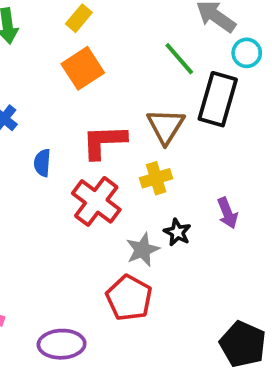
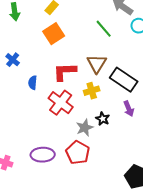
black rectangle: (218, 99) -> (124, 80), moved, turned -72
purple ellipse: (62, 344) -> (43, 155), moved

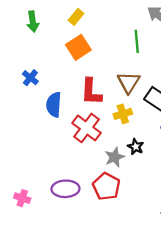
green line: (104, 29) -> (137, 41), turned 36
red L-shape: (65, 72) -> (91, 92), turned -85
blue semicircle: (33, 83) -> (54, 105), size x1.5

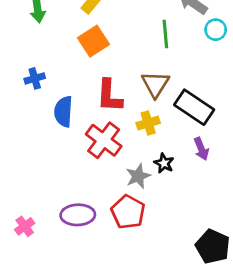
blue cross: (30, 78) -> (35, 78), turned 35
pink cross: (22, 198) -> (25, 226), turned 35

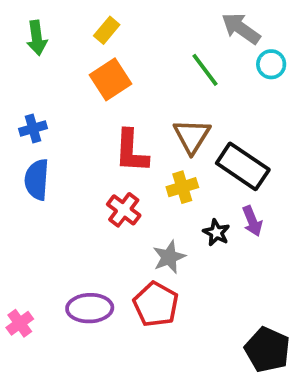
green line: (165, 34) -> (205, 70), turned -32
blue semicircle: (63, 111) -> (37, 180), moved
red cross: (104, 140) -> (124, 210), size x0.7
black star: (164, 163) -> (216, 233), moved

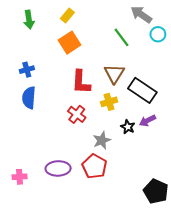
purple arrow: (252, 221) -> (148, 121), turned 84
pink cross: (20, 323) -> (20, 177), turned 32

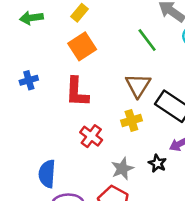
green arrow: (29, 20) -> (31, 18), turned 90
red L-shape: (81, 82) -> (77, 92), moved
blue semicircle: (29, 98) -> (47, 174), moved
black star: (128, 127) -> (157, 163), moved

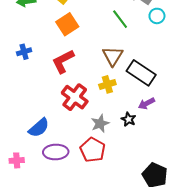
red L-shape: (77, 92) -> (63, 61), turned 60
red cross: (91, 136) -> (75, 97), size x1.4
blue semicircle: (47, 174) -> (39, 128), turned -135

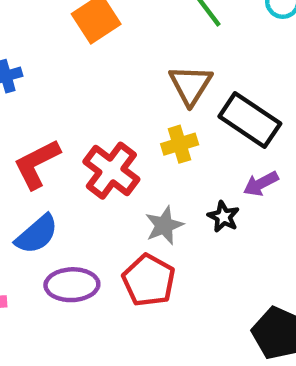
red L-shape: (63, 61) -> (37, 164), moved

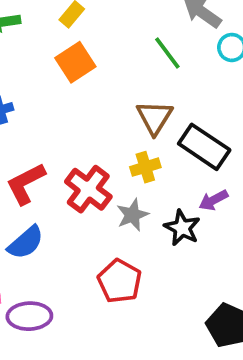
black star: (223, 217) -> (182, 228), size x1.4
gray star: (164, 225) -> (132, 215), moved
purple ellipse: (72, 285) -> (29, 316), moved

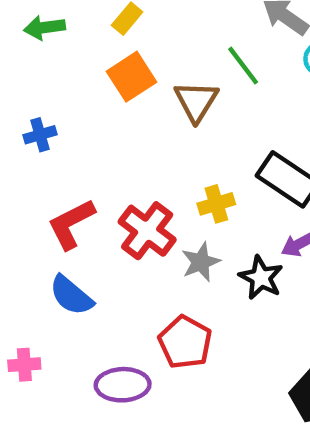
brown triangle: (155, 117) -> (196, 101), moved
blue semicircle: (26, 243) -> (71, 295), turned 81
purple ellipse: (29, 316) -> (123, 385), moved

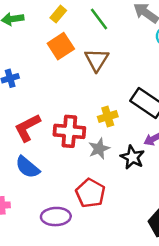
green line: (243, 66) -> (99, 19), moved
red cross: (147, 231) -> (69, 131), turned -32

